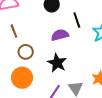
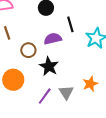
brown circle: (26, 52) -> (28, 50), moved

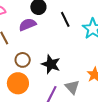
purple semicircle: (53, 39) -> (27, 25), moved
brown circle: (28, 50) -> (23, 60), moved

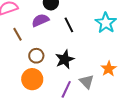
black line: (65, 19) -> (69, 25), moved
black star: (51, 64) -> (65, 59), turned 30

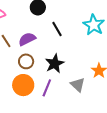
purple semicircle: (40, 20) -> (27, 39), moved
purple line: (66, 89) -> (47, 88), moved

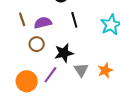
orange circle: (23, 85) -> (27, 81), moved
gray triangle: (78, 85) -> (81, 70), moved

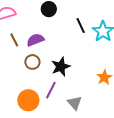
black line: (74, 20) -> (81, 26), moved
gray triangle: (81, 70) -> (75, 103), moved

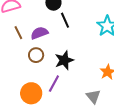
black line: (81, 26) -> (65, 20), moved
gray triangle: (75, 103) -> (93, 96), moved

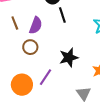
purple semicircle: (39, 33) -> (36, 25), turned 126
black star: (64, 60) -> (69, 57), moved

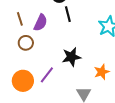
brown circle: (30, 47) -> (26, 43), moved

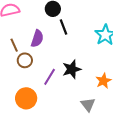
brown line: (20, 19) -> (14, 45), moved
purple line: (47, 75) -> (50, 77), moved

